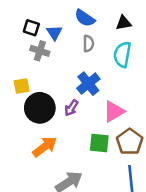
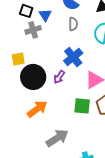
gray cross: (40, 51) -> (33, 30), turned -35

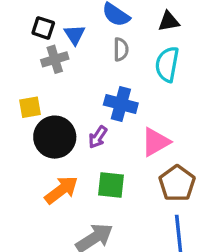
blue cross: (73, 57) -> (121, 104), turned -36
green square: (82, 106) -> (111, 185), moved

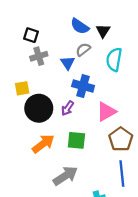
black triangle: (169, 21) -> (103, 31), moved, turned -48
blue triangle: (75, 35) -> (68, 63), moved
gray semicircle: (121, 49) -> (83, 50), turned -128

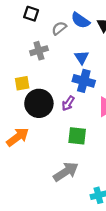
black square: (31, 35) -> (31, 14), moved
gray semicircle: (83, 50) -> (59, 28), moved
blue triangle: (68, 63) -> (82, 57), moved
orange arrow: (43, 144) -> (18, 137), moved

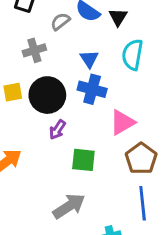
black circle: (39, 103) -> (47, 95), moved
purple arrow: (68, 103) -> (57, 130), moved

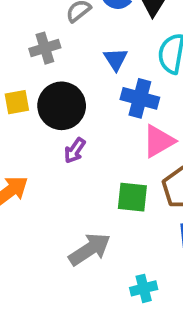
blue cross: (92, 89) -> (140, 98), moved
green square: (83, 160) -> (132, 197), moved

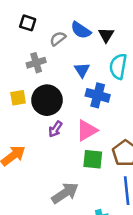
pink triangle: (159, 141) -> (87, 130), moved

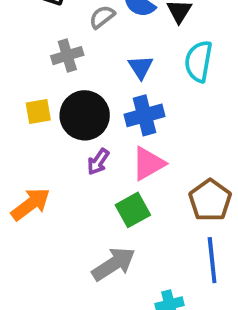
blue cross: (98, 95) -> (144, 115), moved, turned -30
green square: (93, 159) -> (133, 210), moved, turned -35

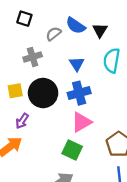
purple arrow: (98, 162) -> (22, 121), moved
green square: (133, 210) -> (72, 150), turned -36

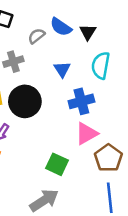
blue cross: (79, 93) -> (81, 101), moved
pink triangle: (81, 122) -> (87, 134), moved

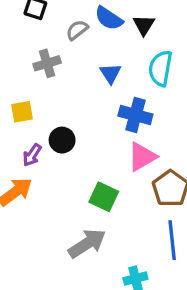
black circle: (25, 101) -> (62, 140), moved, size x0.6
blue cross: (81, 101) -> (135, 115), turned 30

